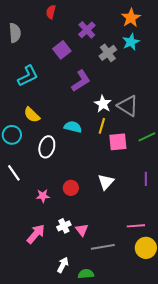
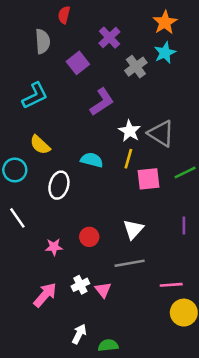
gray semicircle: (15, 33) -> (43, 41), moved
gray line: (103, 247) -> (130, 263), moved

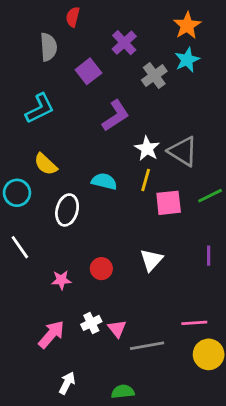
gray line: (130, 263) -> (147, 346), moved
white arrow: (79, 334) -> (67, 383), moved

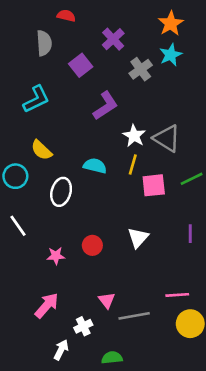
red semicircle: (73, 17) -> (66, 16), turned 90
white cross: (91, 323) -> (83, 326), moved

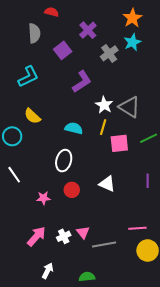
white ellipse: (61, 192) -> (64, 161), moved
white triangle: (138, 238) -> (107, 184), turned -48
white cross: (83, 326) -> (64, 236), moved

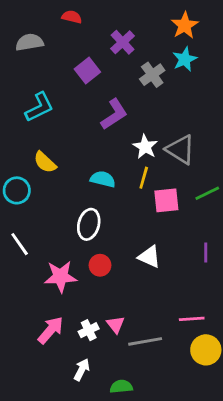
gray semicircle: (34, 33) -> (29, 42), moved, turned -96
pink star: (43, 198) -> (60, 277), size x1.6
white arrow: (48, 271) -> (82, 370), moved

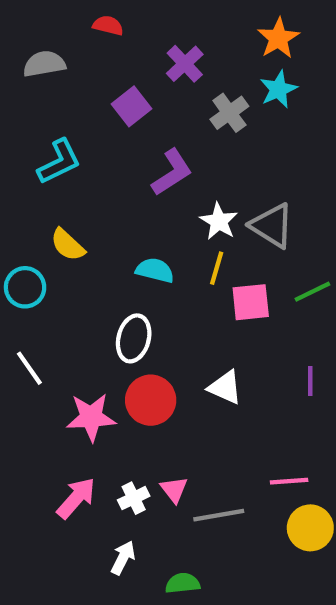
red circle: (100, 265) -> (151, 400), size x1.5

